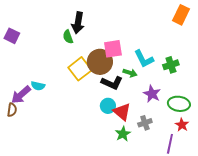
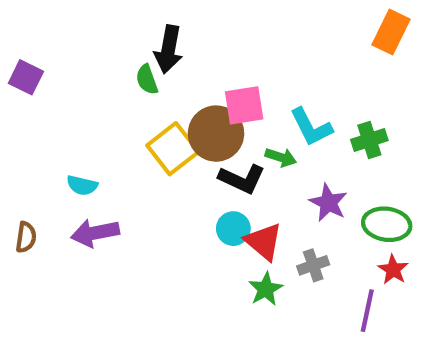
purple arrow: (21, 95) -> (95, 233), moved, turned 30

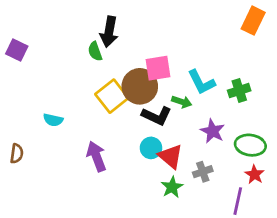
purple arrow: (95, 233) -> (96, 156), moved, turned 80

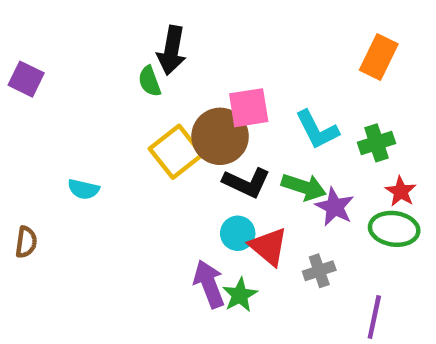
orange rectangle: (253, 21) -> (379, 57), moved
green arrow: (182, 102) -> (304, 187), moved, size x1.4
purple arrow: (96, 156) -> (209, 284), moved
red star: (255, 175) -> (401, 191), moved
green star: (172, 187) -> (240, 295), moved

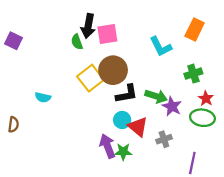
pink square: (249, 108) -> (107, 34), moved
cyan L-shape: (317, 130) -> (161, 46), moved
black L-shape: (246, 183) -> (127, 94), turned -35
green star: (240, 295) -> (123, 152), turned 30

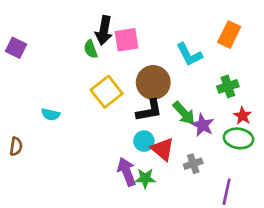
brown circle: (113, 70) -> (153, 82), moved
green arrow: (156, 96) -> (184, 113), turned 30

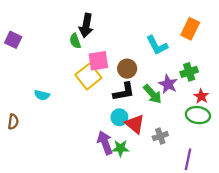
pink square: (127, 40) -> (98, 61), moved
brown circle: (153, 82) -> (127, 69), size x0.7
purple star: (203, 125) -> (168, 84), moved

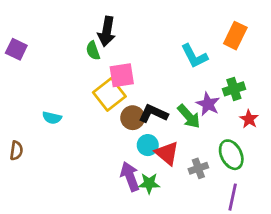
brown circle: (127, 69) -> (133, 118), moved
black L-shape: (124, 92) -> (153, 114), turned -145
green ellipse: (198, 115) -> (231, 155), moved, turned 55

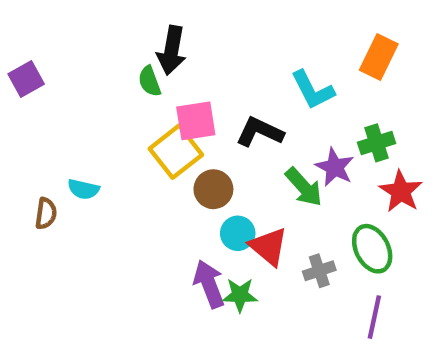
purple square: (16, 49) -> (26, 79), turned 35
black L-shape: (153, 114) -> (260, 132), moved
red star: (249, 119) -> (401, 191), size x1.4
brown semicircle: (16, 151) -> (46, 213), moved

